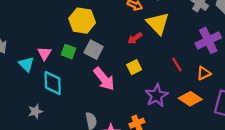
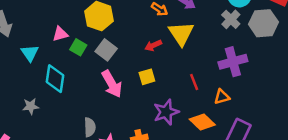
pink triangle: (44, 53) -> (60, 34), moved, turned 32

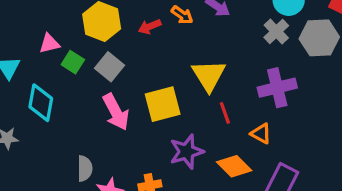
yellow triangle: (181, 34) -> (209, 75), moved
red arrow: (153, 45) -> (150, 27), moved
yellow square: (147, 77) -> (163, 104), size x1.6
orange triangle: (222, 97) -> (261, 134), turned 42

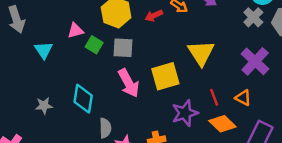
gray square: (110, 67) -> (123, 48), turned -35
purple cross: (277, 88) -> (255, 61), turned -32
cyan diamond: (41, 103) -> (83, 99), moved
red line: (225, 113) -> (214, 97), moved

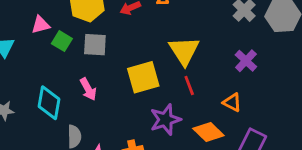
purple cross: (255, 61) -> (246, 61), size x0.7
pink arrow: (129, 83) -> (88, 89), moved, size x0.7
red line: (214, 97) -> (189, 86), moved

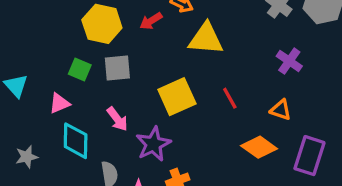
pink triangle: (41, 25) -> (59, 103), moved
yellow triangle: (184, 51) -> (206, 39), moved, turned -44
purple star: (165, 120) -> (153, 144), moved

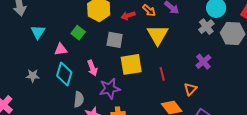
yellow triangle: (206, 39) -> (158, 35), turned 40
gray square: (117, 68) -> (115, 40), moved
orange triangle: (281, 110) -> (190, 89), turned 40

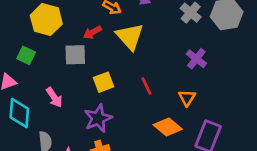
red arrow: (128, 16) -> (92, 32), moved
yellow square: (131, 64) -> (104, 82), size x0.7
purple star: (110, 89) -> (98, 118), moved

